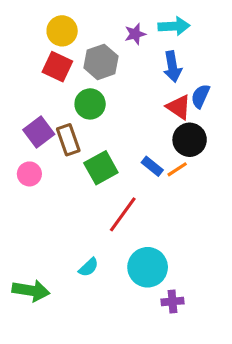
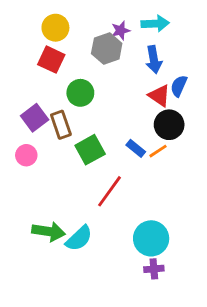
gray hexagon: (101, 62) -> (107, 48), moved
cyan semicircle: (88, 267) -> (79, 238), size x1.5
cyan circle: (148, 267) -> (151, 238), moved
green arrow: (31, 291) -> (48, 231), moved

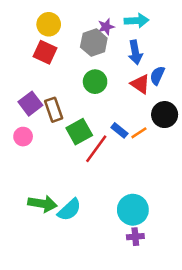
green circle: (80, 93) -> (95, 82), moved
black circle: (169, 125) -> (165, 115), moved
red line: (109, 191) -> (96, 149), moved

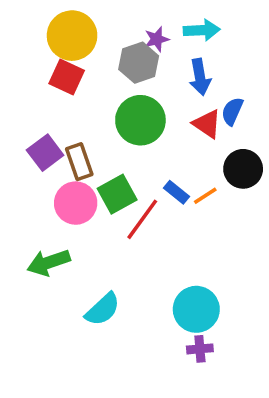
yellow circle: (49, 24) -> (72, 36), size x1.4
green circle: (95, 82) -> (140, 120), size x1.4
pink circle: (23, 137) -> (76, 203), moved, size x1.5
green arrow: (43, 204) -> (49, 262), moved, turned 152

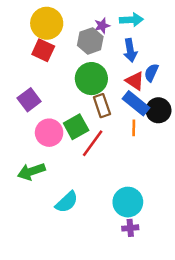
brown rectangle: (79, 162) -> (102, 106), moved
blue rectangle: (176, 192) -> (136, 103), moved, size x1.6
orange line: (205, 196) -> (134, 128), turned -56

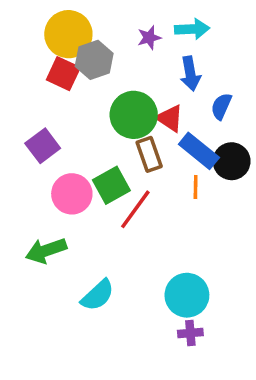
gray hexagon: (90, 41) -> (94, 60), moved
red triangle: (135, 81) -> (170, 118), moved

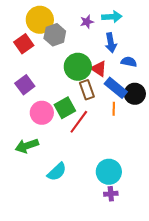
red square: (63, 74) -> (24, 44), moved, turned 30
blue semicircle: (221, 106) -> (129, 62), turned 77

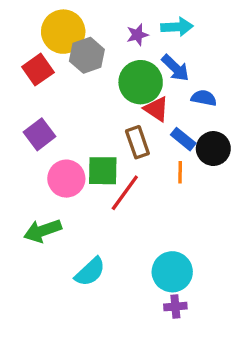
blue arrow: (111, 43) -> (175, 68), turned -36
green circle: (78, 67) -> (141, 82), moved
blue rectangle: (116, 88) -> (183, 139), size x0.7
green square: (65, 108) -> (103, 171), turned 30

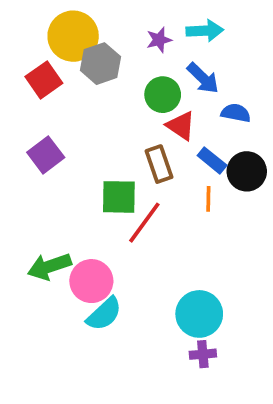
green circle: (141, 82) -> (163, 95), size x0.7
pink circle: (66, 179) -> (91, 281), moved

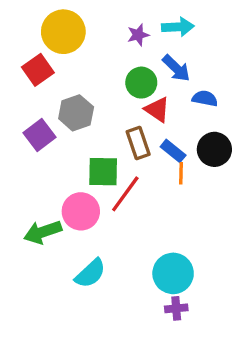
gray hexagon: (101, 64) -> (76, 113), moved
blue rectangle: (212, 160) -> (173, 151), moved
pink circle: (91, 281) -> (81, 211), moved

